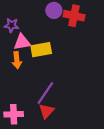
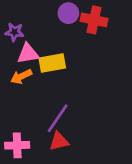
orange arrow: (17, 60) -> (21, 77), turned 70
red triangle: (46, 111) -> (59, 141), turned 35

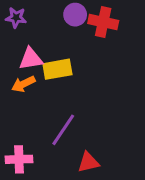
purple star: (14, 32) -> (16, 18), moved
red triangle: (59, 141) -> (88, 162), moved

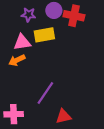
purple star: (16, 18) -> (28, 15), moved
yellow rectangle: (57, 69) -> (44, 35), moved

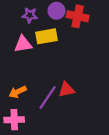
orange arrow: (17, 60) -> (18, 92), moved
red triangle: (63, 116) -> (66, 90), moved

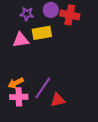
red triangle: (66, 90) -> (58, 100), moved
pink cross: (14, 120) -> (19, 97), moved

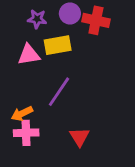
purple line: (43, 88) -> (59, 92), moved
red triangle: (58, 100) -> (80, 137), turned -49

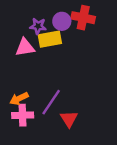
purple circle: (70, 13) -> (62, 21), moved
purple star: (37, 19) -> (38, 26), moved
purple line: (59, 92) -> (51, 102), moved

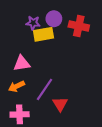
red cross: (83, 18) -> (79, 26), moved
pink triangle: (25, 47) -> (22, 63), moved
pink cross: (23, 115) -> (20, 114), moved

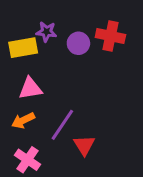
purple circle: (54, 19) -> (78, 43), moved
yellow rectangle: (43, 34) -> (23, 48), moved
pink cross: (20, 114) -> (27, 160), turned 36

